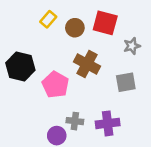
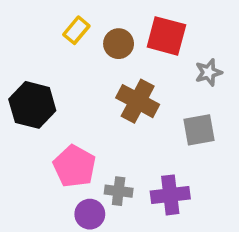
pink pentagon: (56, 85) -> (74, 166), moved

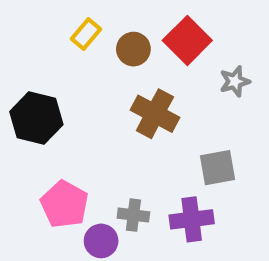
red square: (166, 36) -> (187, 40), turned 30
gray square: (199, 130) -> (217, 168), moved
pink pentagon: (74, 166) -> (64, 204), moved

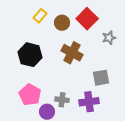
black hexagon: (36, 118) -> (30, 55), moved

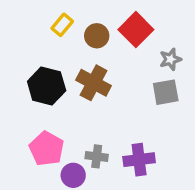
brown cross: (72, 53) -> (94, 83), moved
gray square: (101, 78) -> (166, 92), moved

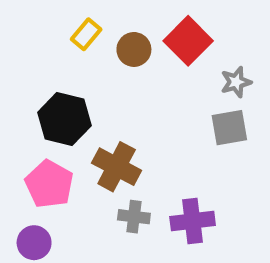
brown cross: (94, 83) -> (117, 167), moved
pink pentagon: (47, 149) -> (49, 184), moved
purple circle: (73, 175) -> (34, 243), moved

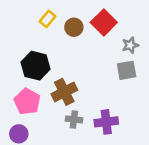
brown cross: (117, 167) -> (64, 92), turned 35

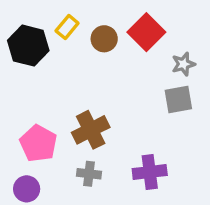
black hexagon: (36, 66) -> (28, 46), moved
gray cross: (74, 119) -> (89, 174), moved

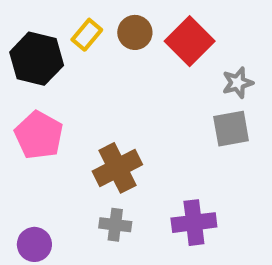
brown circle: (104, 39) -> (135, 32), moved
pink pentagon: (38, 143) -> (39, 135), moved

